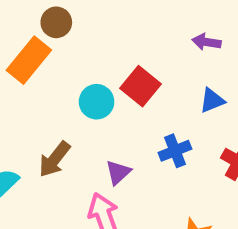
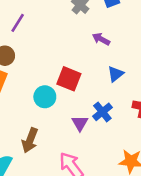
purple arrow: (207, 42) -> (101, 39), turned 36
purple triangle: (118, 172) -> (80, 123), moved

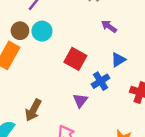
cyan circle: (45, 97) -> (42, 31), moved
blue cross: (102, 112) -> (101, 81), moved

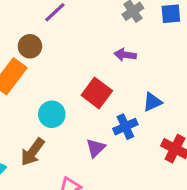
purple arrow: (109, 26) -> (125, 55), moved, turned -35
cyan circle: (42, 31) -> (52, 114), moved

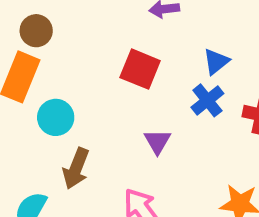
cyan circle: (52, 114) -> (56, 117), moved
blue cross: (125, 127) -> (207, 100), moved

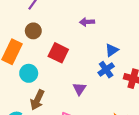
brown circle: (36, 31) -> (33, 31), moved
red square: (140, 69) -> (58, 53), moved

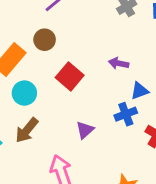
purple arrow: (87, 22) -> (119, 63), moved

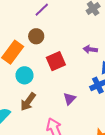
red square: (70, 76) -> (56, 61), turned 30

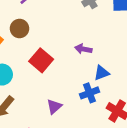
red square: (56, 61) -> (41, 60), turned -30

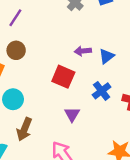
red square: (41, 60) -> (63, 77), moved
blue triangle: (101, 73) -> (107, 56), moved

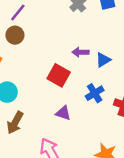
brown circle: (16, 50) -> (15, 35), moved
purple triangle: (72, 114) -> (63, 113), turned -49

